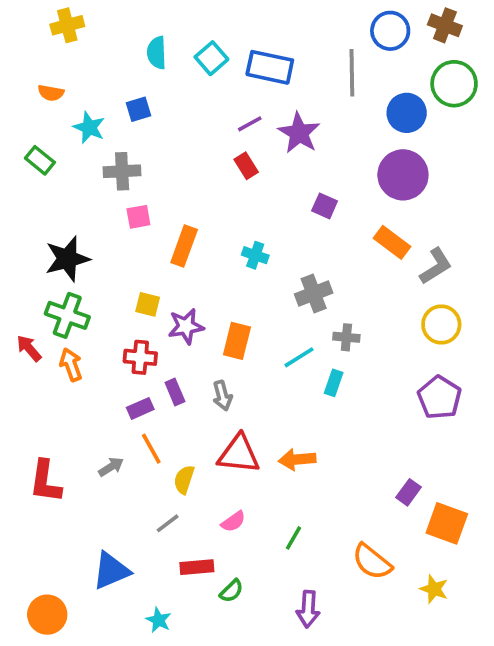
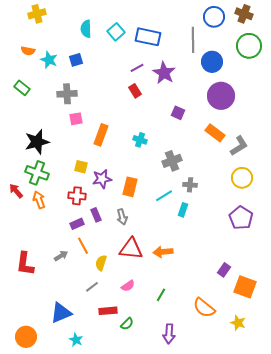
blue circle: (407, 113) -> (212, 62), moved
cyan star: (89, 127) -> (49, 60), moved
cyan star: (159, 620) -> (76, 340), moved

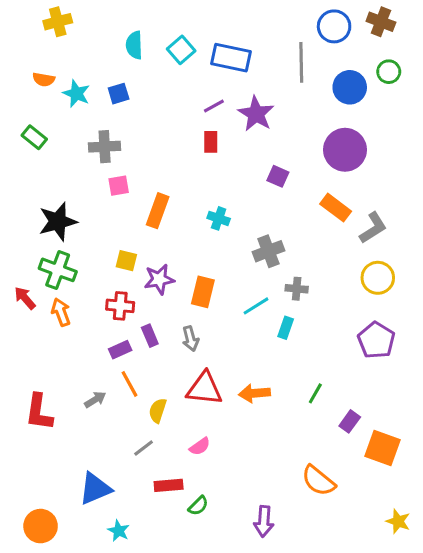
green circle: (249, 46) -> (389, 72), size x0.6
blue circle: (212, 62) -> (350, 87), moved
red rectangle: (135, 91) -> (211, 142), turned 32
green line: (161, 295) -> (315, 393), moved
yellow star: (238, 323) -> (398, 521), moved

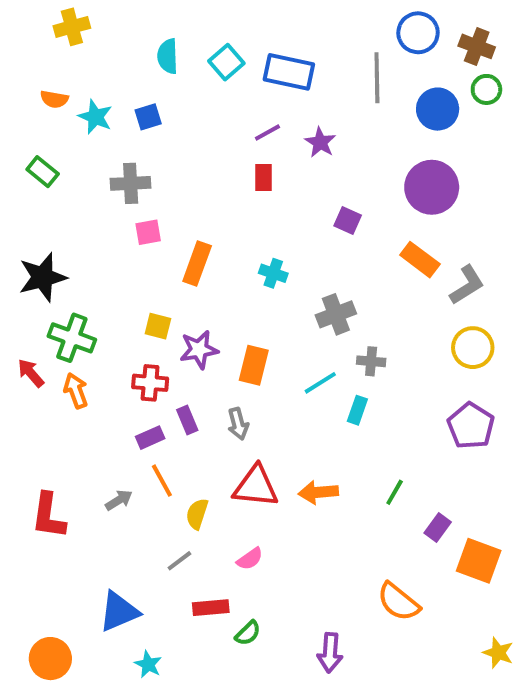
brown cross: (381, 22) -> (477, 46), moved
purple star: (256, 114) -> (320, 142), size x0.7
black star: (58, 222) -> (43, 277), moved

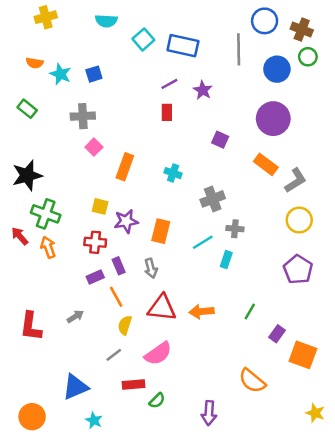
cyan semicircle: (168, 56) -> (106, 21), moved, turned -85
pink square: (148, 232) -> (94, 147), turned -35
orange line: (162, 481) -> (116, 297), moved
pink semicircle: (250, 559) -> (158, 354), size x1.6

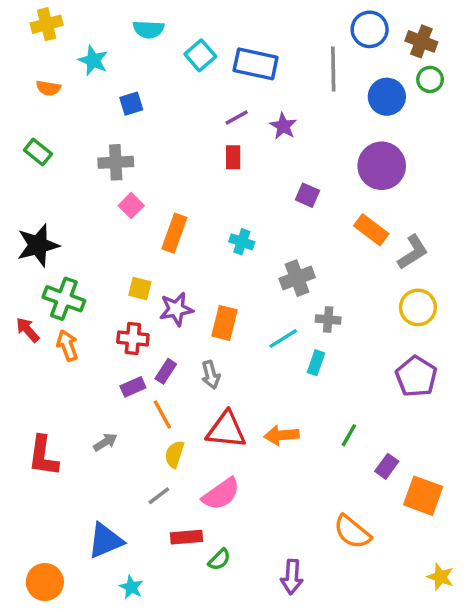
yellow cross: (46, 17) -> (47, 24), moved
cyan star: (61, 74) -> (93, 60), moved
purple rectangle: (119, 266) -> (166, 371), turned 56

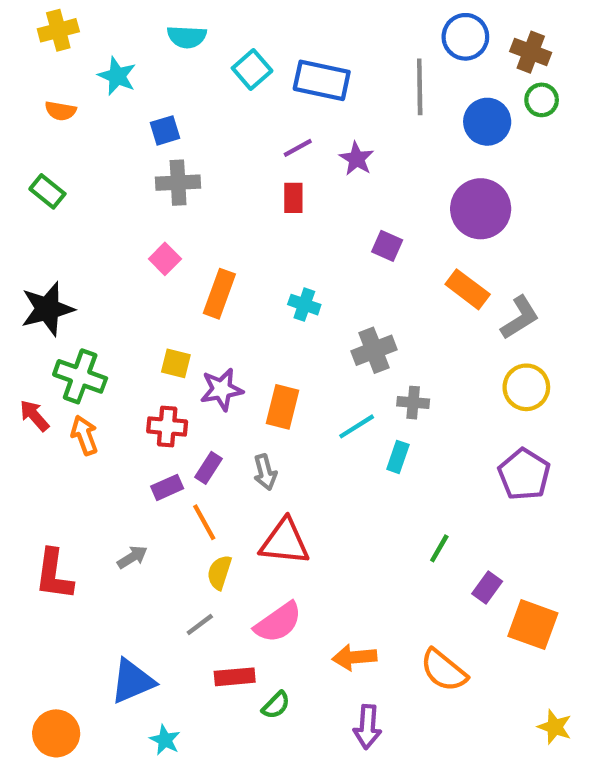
gray cross: (116, 162) -> (178, 183), moved
orange arrow: (281, 435) -> (354, 657), moved

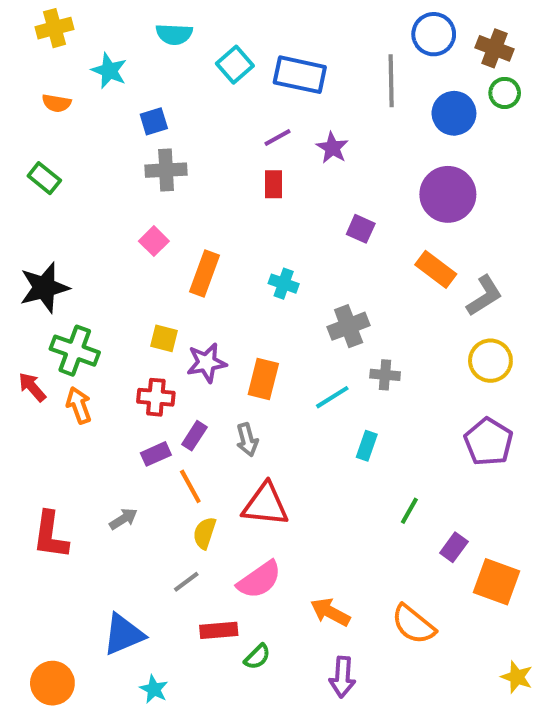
cyan rectangle: (398, 457) -> (367, 446), moved
orange arrow: (354, 657) -> (330, 612), turned 33

